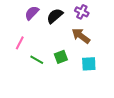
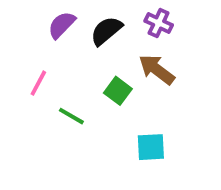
green square: (61, 57) -> (118, 91), moved, turned -32
cyan square: (89, 64) -> (151, 147), moved

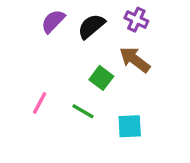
pink line: (38, 83) -> (40, 103), moved
green line: (71, 116) -> (83, 111), moved

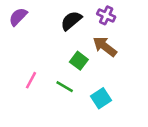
purple semicircle: (53, 21) -> (18, 17), moved
cyan square: (130, 126) -> (101, 98), turned -30

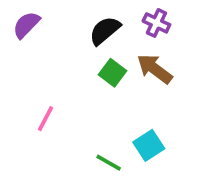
green square: (79, 61) -> (112, 73), moved
green line: (65, 87) -> (109, 163), moved

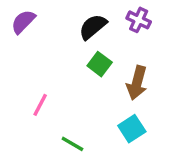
brown arrow: (155, 69) -> (137, 83), moved, turned -112
green line: (109, 163) -> (72, 144), moved

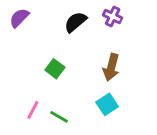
green square: (100, 64) -> (55, 69), moved
pink line: (40, 105) -> (33, 110), moved

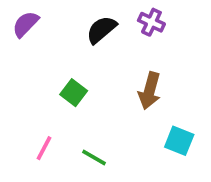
cyan square: (107, 104) -> (179, 141), moved, turned -35
green line: (59, 117) -> (94, 157), moved

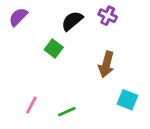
green square: (74, 93) -> (54, 49), moved
green line: (94, 157) -> (67, 112), turned -54

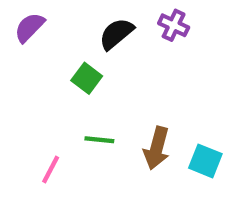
brown arrow: (106, 64) -> (157, 148), moved
green line: (67, 112) -> (99, 140), moved, turned 30

